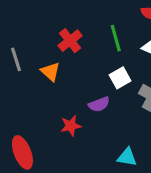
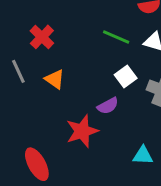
green line: (116, 38) -> (116, 37), turned -44
red cross: (70, 41) -> (42, 37), moved
red star: (71, 126) -> (82, 131), size x1.5

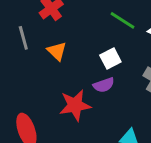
white square: (126, 76) -> (110, 58), moved

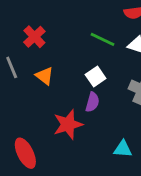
purple semicircle: (104, 85) -> (92, 102), turned -48

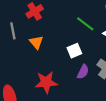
purple semicircle: (92, 102) -> (83, 72), moved

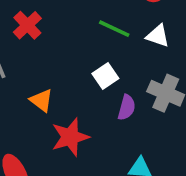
orange triangle: (36, 42) -> (41, 100), moved

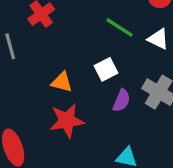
orange triangle: (41, 100) -> (62, 82), moved, turned -30

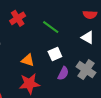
green line: (119, 27) -> (51, 27), moved

